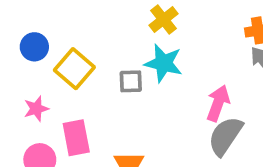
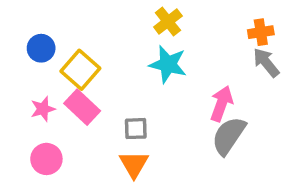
gray square: (131, 81) -> (136, 129), moved
pink rectangle: (76, 138) -> (82, 107), moved, turned -36

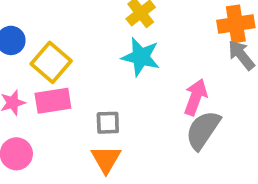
orange cross: (261, 32) -> (236, 24), size x1.4
pink rectangle: (82, 107) -> (53, 101), turned -52

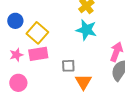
orange triangle: (106, 159) -> (83, 82), moved

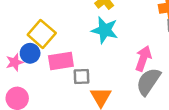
blue circle: (15, 21) -> (30, 53), moved
pink rectangle: (38, 54) -> (61, 61), moved

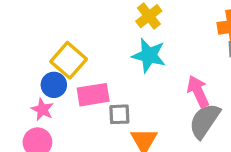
pink arrow: (143, 58) -> (198, 91), turned -45
pink star: (15, 62) -> (42, 109), moved, turned -30

